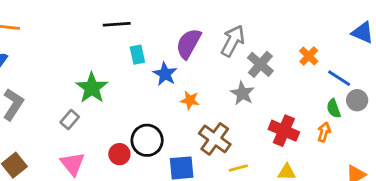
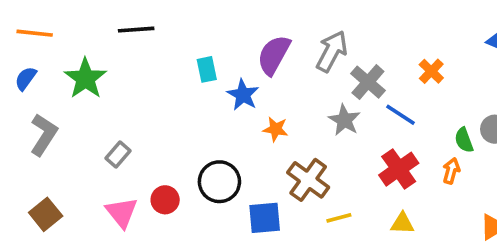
black line: (117, 24) -> (136, 30), moved
blue line: (339, 78) -> (401, 115), moved
green star: (92, 88) -> (85, 78), moved
red cross: (284, 131) -> (399, 169), turned 32
red circle: (119, 154) -> (165, 200), moved

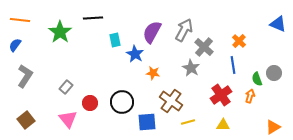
black line: (136, 30) -> (93, 18), moved
green star: (85, 78) -> (60, 32), moved
blue line: (401, 115) -> (233, 65), moved, turned 48
red circle: (165, 200) -> (90, 103), moved

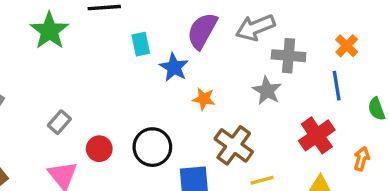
gray arrow: (184, 30) -> (255, 27), turned -140
gray cross: (204, 47) -> (289, 56), turned -36
orange arrow: (250, 96) -> (362, 159), moved

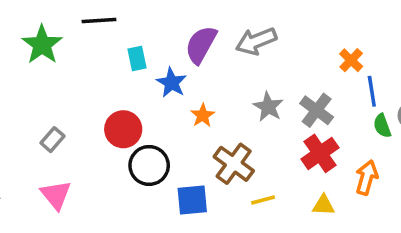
gray cross: (289, 56) -> (317, 110), moved, turned 32
blue line: (337, 86) -> (372, 91), moved
orange star: (204, 99) -> (203, 115), turned 30
red circle: (99, 149) -> (123, 129), moved, size x1.4
orange arrow: (362, 159) -> (367, 178), size x1.4

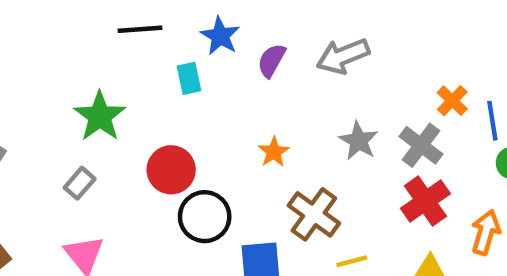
green star: (42, 45) -> (100, 116), moved
purple semicircle: (201, 45) -> (272, 60), size x0.7
orange cross: (351, 60) -> (452, 101), moved
blue star: (172, 83) -> (220, 36), moved

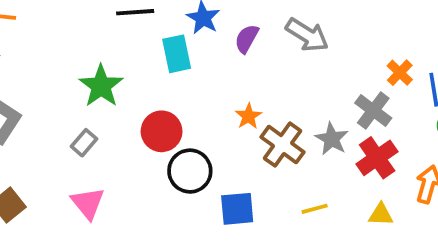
gray arrow: (343, 56) -> (307, 35), turned -126
cyan rectangle: (189, 78) -> (177, 54), size x1.4
gray star: (359, 141) -> (332, 139), moved
brown cross: (314, 214) -> (283, 145), moved

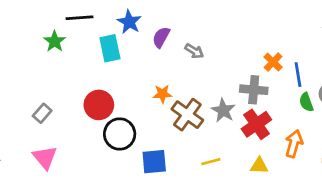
gray arrow: (307, 35) -> (194, 51), moved, size x0.6
green star: (101, 86) -> (55, 41), moved, size x0.7
gray cross: (373, 111) -> (254, 90), turned -32
orange star: (248, 116) -> (162, 94), turned 30

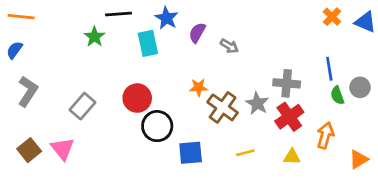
orange cross: (273, 62) -> (332, 17), moved
gray rectangle: (42, 113) -> (82, 106), size x1.4
pink triangle: (45, 157) -> (62, 149), moved

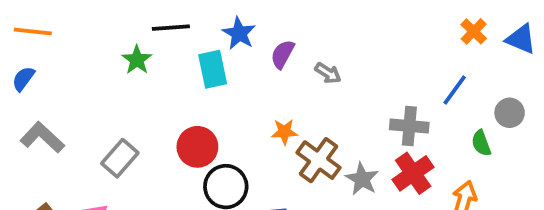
blue line: (329, 69) -> (455, 90), moved, turned 45
gray circle: (360, 87) -> (510, 113), moved
gray L-shape: (28, 91) -> (42, 137), turned -80
gray star: (257, 103) -> (362, 179), moved

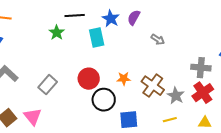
purple semicircle: (283, 54) -> (134, 18), moved
orange star: (284, 132) -> (124, 79), moved

